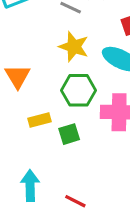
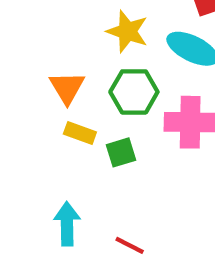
orange triangle: (18, 76) -> (67, 88), moved
yellow rectangle: (39, 120) -> (80, 133), turned 35

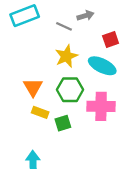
yellow star: (127, 31) -> (66, 56), turned 30

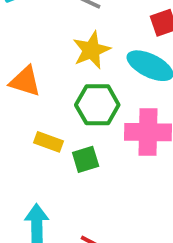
orange triangle: (33, 87) -> (25, 81), moved, turned -42

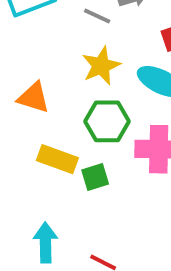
yellow rectangle: (48, 142) -> (57, 159), size x1.4

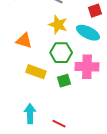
yellow star: (101, 66) -> (58, 25), turned -30
green square: (95, 177) -> (64, 81), moved

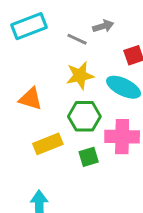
yellow star: (58, 25) -> (80, 76), turned -30
yellow rectangle: (36, 72) -> (48, 144), turned -42

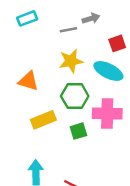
cyan rectangle: (29, 26) -> (27, 18), size x0.7
gray line: (77, 39) -> (68, 30), turned -36

